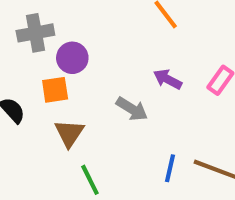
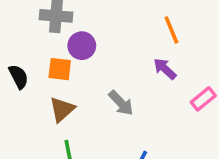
purple arrow: (168, 79) -> (165, 69), moved

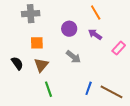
purple circle: (82, 46) -> (69, 29), moved
black semicircle: (19, 77) -> (17, 63), moved

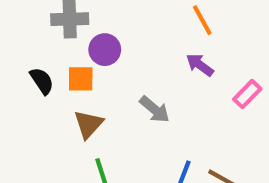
purple circle: (69, 29) -> (105, 50), moved
black semicircle: (17, 63) -> (42, 81), moved

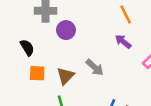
orange square: (81, 79) -> (37, 73), moved
brown triangle: (88, 124) -> (65, 76), moved

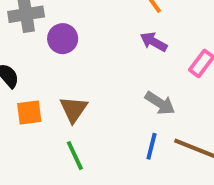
gray arrow: (95, 67) -> (160, 103), moved

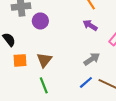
gray arrow: (160, 103) -> (92, 59), turned -70
blue line: (151, 146) -> (86, 82), turned 32

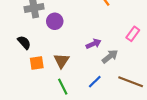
purple arrow: (90, 25) -> (94, 44), moved, turned 128
blue line: (86, 82) -> (95, 82), moved

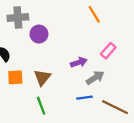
pink rectangle: (133, 34) -> (108, 51), moved
blue line: (95, 82) -> (85, 98), moved, turned 32

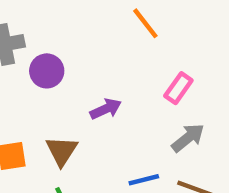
purple arrow: (79, 62) -> (106, 109), moved
gray arrow: (95, 78) -> (188, 138), moved

